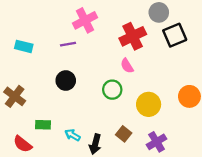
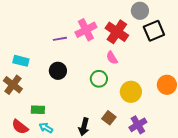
pink cross: (85, 20) -> (86, 30), moved
red cross: (133, 36) -> (117, 32), turned -30
cyan rectangle: (24, 46) -> (21, 61), moved
cyan arrow: (73, 135) -> (46, 128), moved

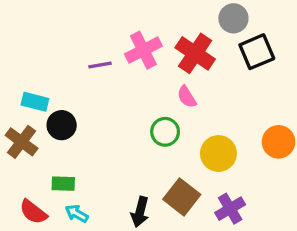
black circle: (58, 71) -> (62, 125), moved
brown square: (109, 118) -> (182, 197), size x1.5

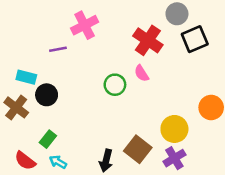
pink cross: (143, 50) -> (85, 25), moved
purple line: (100, 65) -> (58, 49), moved
green circle: (165, 132) -> (115, 85), moved
yellow circle: (218, 154) -> (174, 129), moved
green rectangle: (63, 184) -> (48, 139), turned -54

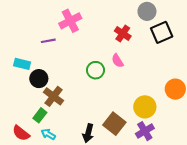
red cross: (148, 40) -> (123, 33), size x0.7
brown cross: (16, 107) -> (54, 96), moved

